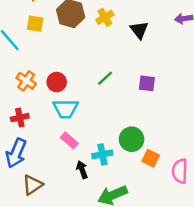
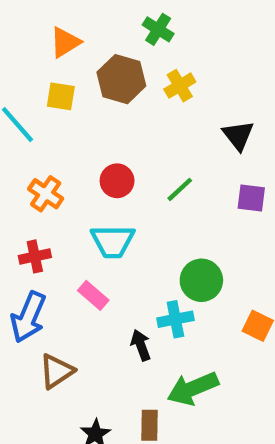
black triangle: (139, 30) -> (238, 135), moved
red circle: (57, 82) -> (117, 181), moved
green circle: (132, 139) -> (201, 280), moved
pink rectangle: (69, 140) -> (93, 295), moved

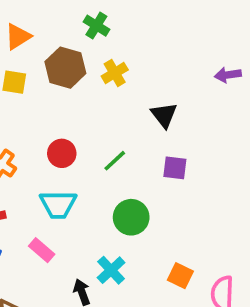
green circle: (201, 280) -> (131, 217), moved
cyan cross: (175, 319) -> (111, 270), turned -32

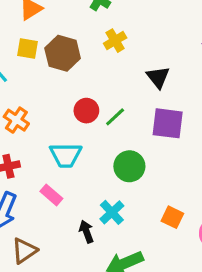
brown hexagon: (65, 68) -> (63, 53), moved
red circle: (62, 153) -> (86, 111), moved
purple square: (175, 168) -> (168, 123), size x1.5

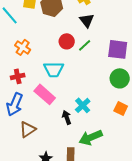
black triangle: (158, 77) -> (87, 20), moved
green circle: (129, 166) -> (120, 78), moved
pink rectangle: (51, 195) -> (45, 94), size x1.5

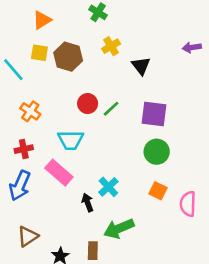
black triangle: (87, 20) -> (141, 66), moved
brown triangle: (28, 129) -> (28, 236), moved

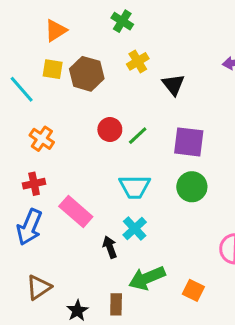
cyan trapezoid: (71, 140) -> (135, 187), moved
orange square: (158, 191) -> (193, 290), moved

